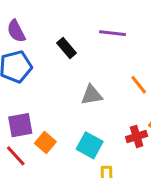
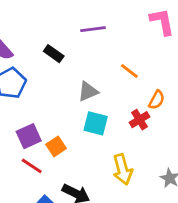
orange square: (45, 142) -> (56, 146), turned 30
cyan square: (90, 145) -> (96, 123), moved

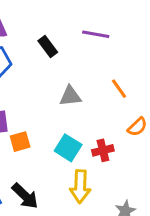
red cross: (139, 120) -> (103, 150), moved
cyan square: (96, 123) -> (68, 148), moved

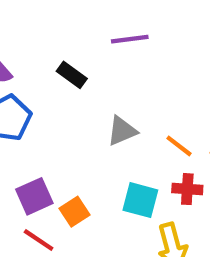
orange line: (119, 89) -> (179, 146), moved
red cross: (103, 150) -> (187, 189), turned 35

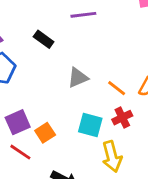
red cross: (187, 189) -> (122, 118), turned -30

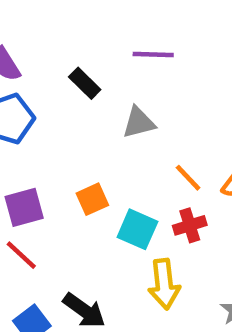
gray triangle: (78, 78) -> (139, 123), moved
orange square: (45, 133) -> (92, 199), moved

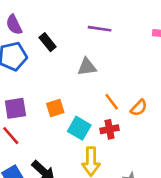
black rectangle: (85, 83) -> (48, 42), moved

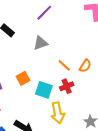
purple line: (100, 29) -> (44, 13), turned -42

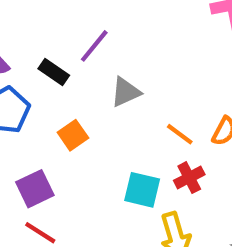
purple line: (44, 13) -> (94, 46), moved
orange square: (23, 78) -> (73, 135), moved

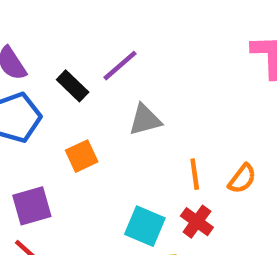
orange line: (180, 134) -> (195, 174), turned 36
red cross: (189, 178) -> (197, 222), turned -36

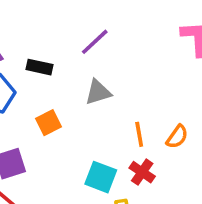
purple line: (120, 66) -> (95, 42), moved
black rectangle: (73, 86) -> (40, 67), turned -30

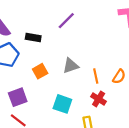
gray triangle: (98, 92) -> (71, 66), moved
cyan square: (101, 177) -> (62, 104), moved

